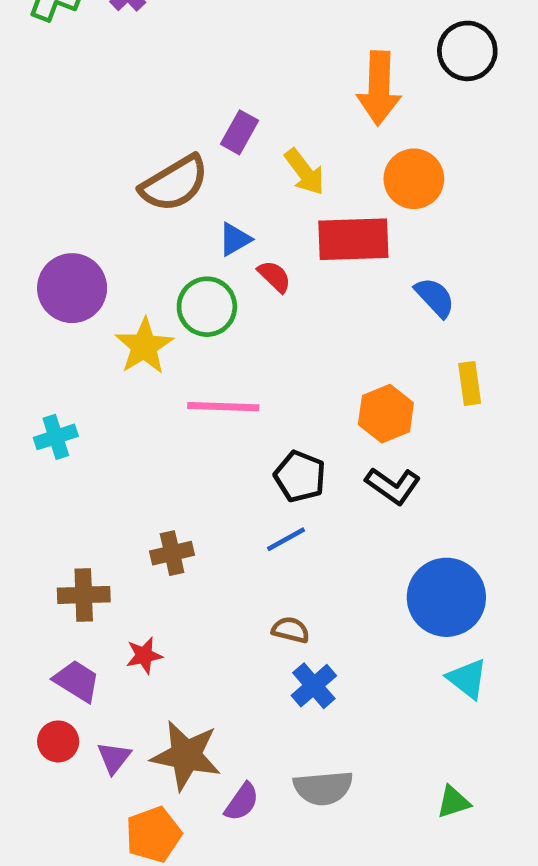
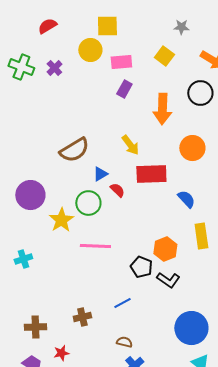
purple rectangle: (239, 132) -> (124, 89), moved
orange circle: (414, 179) -> (192, 148), moved
yellow rectangle: (470, 383) -> (201, 236), size x1.4
black pentagon: (300, 476) -> (141, 267), moved
brown cross: (172, 553) -> (82, 317), moved

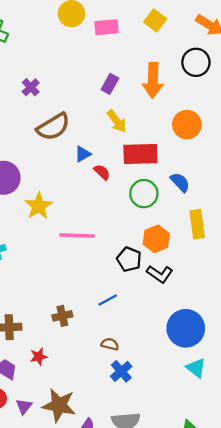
purple cross: (54, 68) -> (31, 87), moved
purple rectangle: (124, 89) -> (110, 84), moved
green circle: (88, 203) -> (144, 194), moved

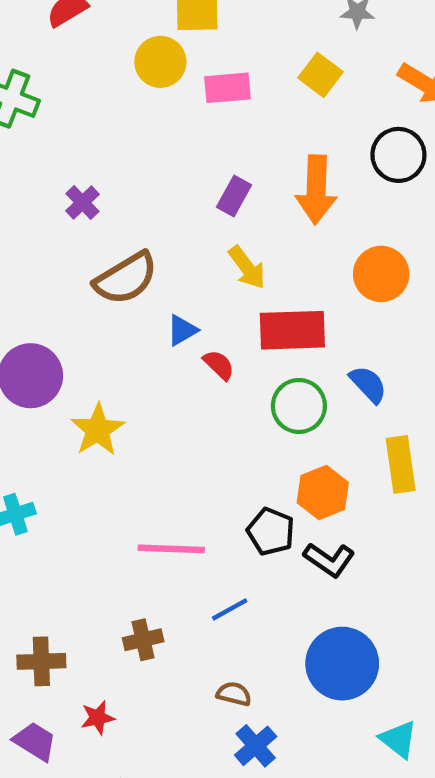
pink line: (77, 235) -> (171, 549), moved
blue circle: (186, 328) -> (342, 664), moved

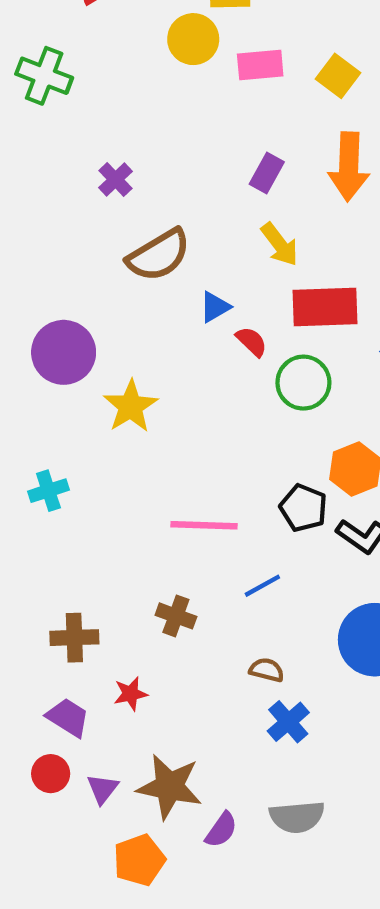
yellow square: (321, 75) -> (338, 76), moved
green circle: (299, 406) -> (303, 383), moved
brown cross: (143, 640) -> (176, 616), turned 33

